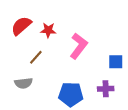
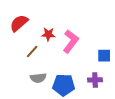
red star: (48, 30) -> (48, 34), moved
gray semicircle: (23, 83) -> (38, 78), moved

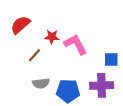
pink L-shape: (71, 41) -> (76, 44), turned -65
purple cross: (95, 80) -> (102, 85), size x1.5

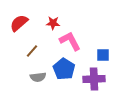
red star: (52, 37) -> (53, 23), moved
blue pentagon: (68, 91) -> (64, 69), moved, turned 30

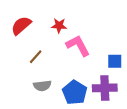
blue pentagon: (64, 69) -> (75, 92), moved

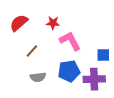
blue pentagon: (75, 92) -> (69, 71), moved, turned 30

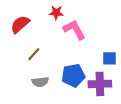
red star: (53, 23) -> (56, 13), moved
pink L-shape: (70, 41) -> (74, 30), moved

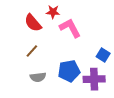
red semicircle: (20, 24) -> (33, 23), moved, turned -90
blue square: (109, 58) -> (103, 55), turned 32

